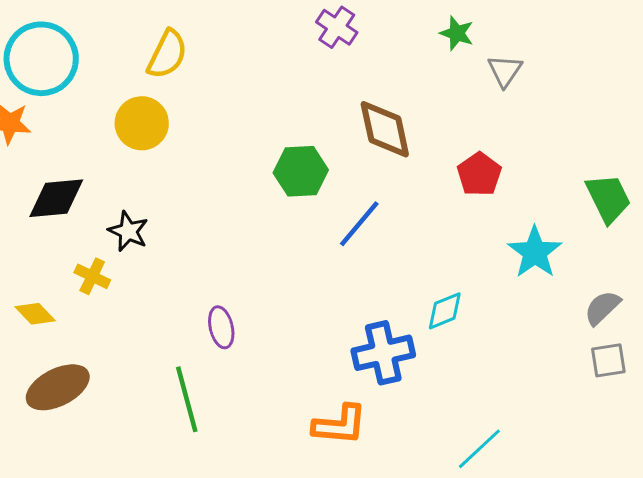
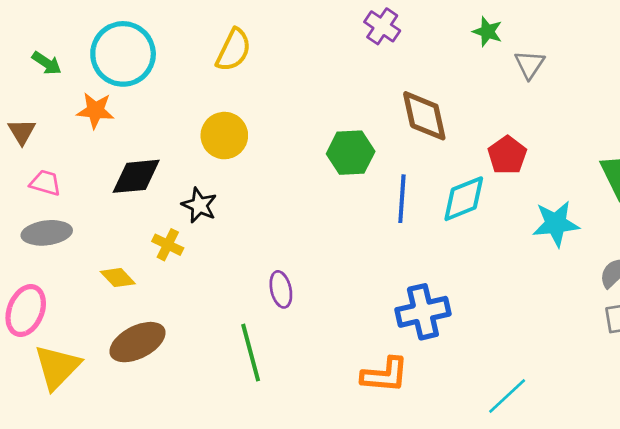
yellow circle: (142, 123) -> (224, 136), moved
blue line: (359, 224) -> (402, 199), turned -36
cyan star: (535, 252) -> (556, 224), turned 30
cyan diamond: (445, 311) -> (464, 199), moved, size x1.4

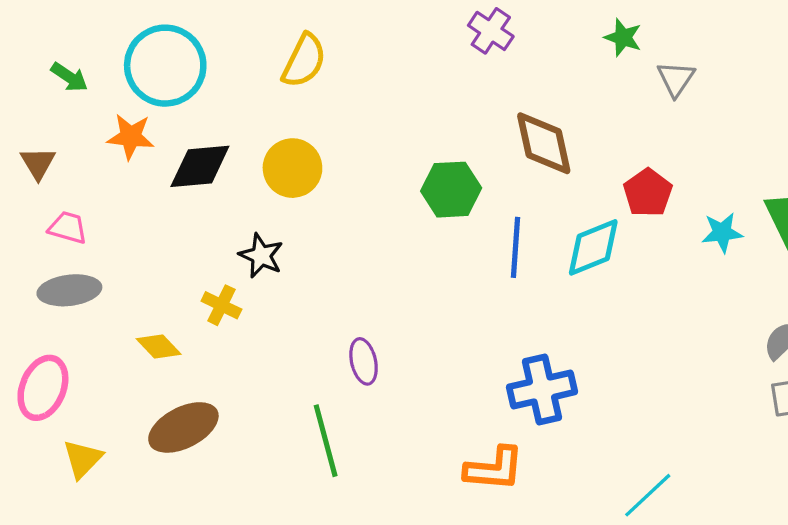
black diamond: (136, 176) -> (200, 166), moved
cyan star: (556, 224) -> (722, 232), moved, size x0.7
yellow triangle: (57, 367) -> (83, 459), size x0.7

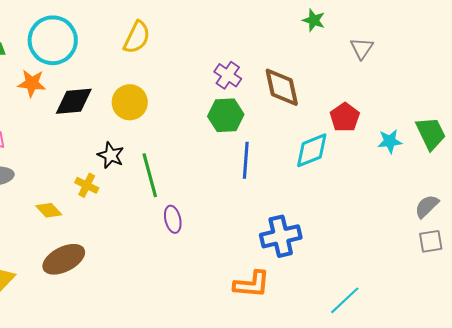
purple cross: (491, 31) -> (228, 75), moved
green star: (623, 37) -> (314, 20), moved
blue line: (516, 247) -> (246, 160), moved
green line: (326, 441) -> (150, 175), moved

